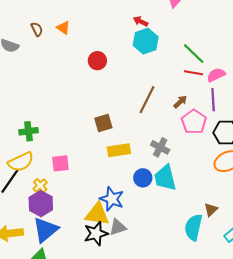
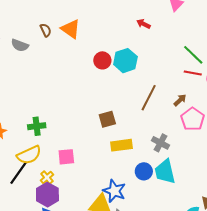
orange triangle: (63, 28) -> (71, 29), size x1.5
cyan hexagon: (146, 41) -> (125, 61), moved

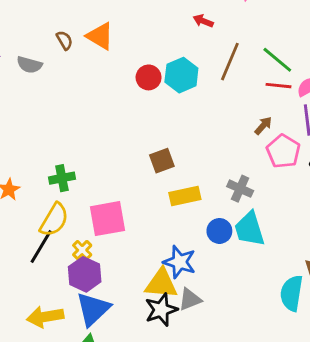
brown line: (149, 98) -> (230, 62), moved
yellow semicircle: (29, 155) -> (54, 220), turned -30
pink square: (66, 157) -> (107, 219), size x1.5

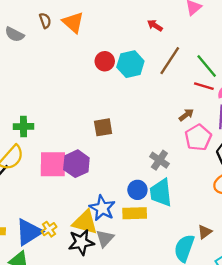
yellow rectangle: (185, 196) -> (135, 213), moved
yellow cross: (82, 250) -> (49, 229), moved
purple hexagon: (85, 274) -> (76, 164), moved
gray triangle: (190, 299) -> (105, 238), turned -36

